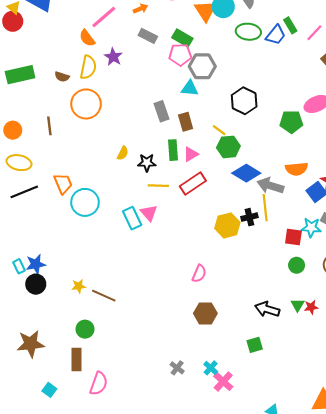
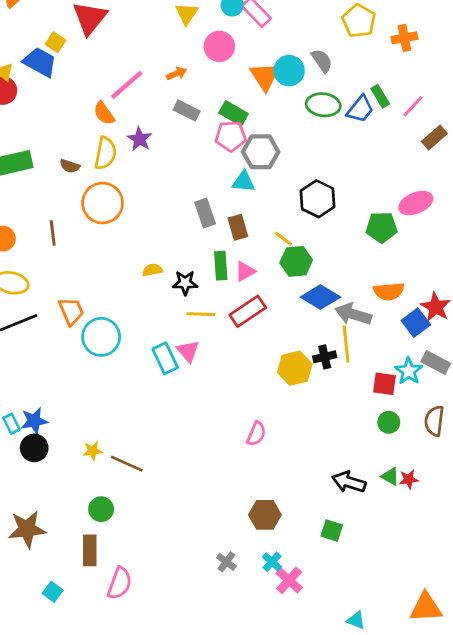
yellow semicircle: (123, 153) -> (152, 270), turned -128
cyan star: (311, 228) -> (409, 371), turned 30
green triangle: (298, 305) -> (390, 476), turned -32
brown hexagon: (205, 313) -> (265, 515), moved
green square: (255, 345) -> (332, 531), turned 35

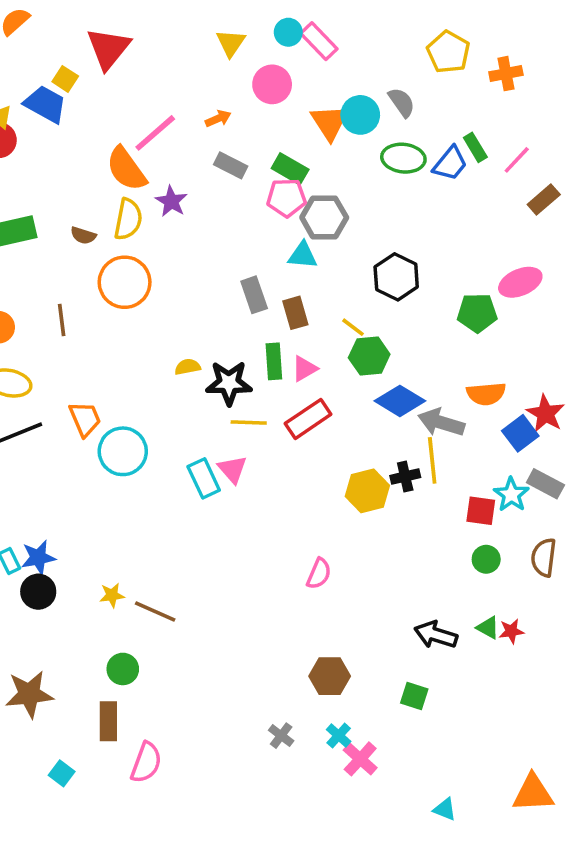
orange semicircle: (104, 113) -> (126, 169), size x1.5
black star: (185, 283) -> (229, 383), size x1.4

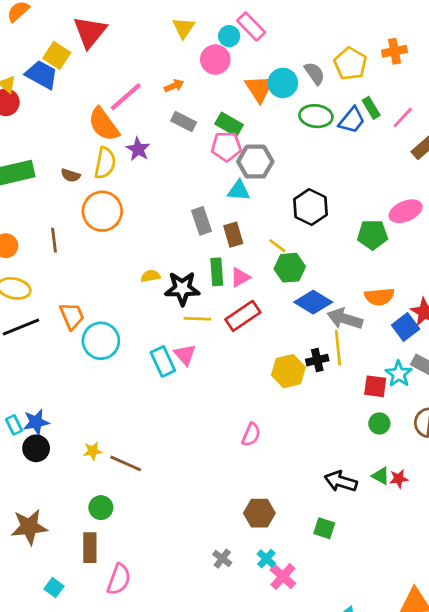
cyan circle: (288, 32) -> (229, 36), moved
yellow pentagon: (448, 52) -> (350, 64), moved
yellow square: (65, 79) -> (57, 55), size x1.4

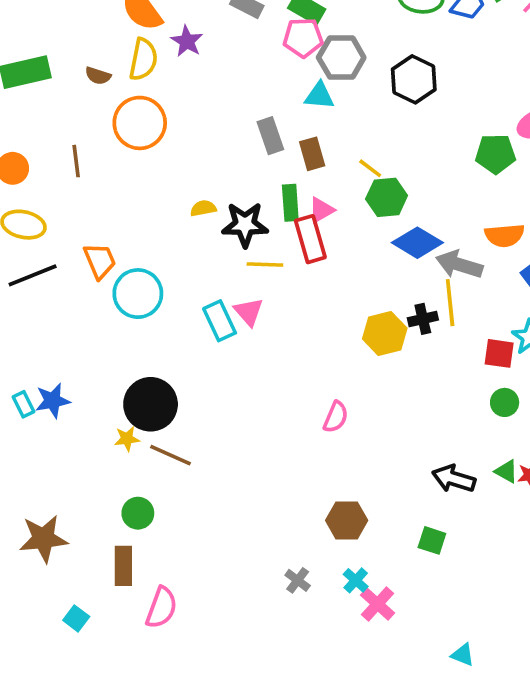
black hexagon: (310, 207) -> (414, 79), moved
red rectangle: (243, 316) -> (310, 239), moved, turned -72
black circle: (36, 448) -> (151, 404), moved, size x1.5

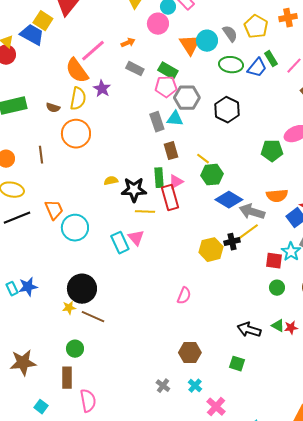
gray rectangle: (270, 136) -> (157, 122), moved
yellow line: (450, 303) -> (247, 233), turned 60
pink cross: (377, 604) -> (216, 407), moved
pink semicircle: (161, 608) -> (88, 401), turned -30

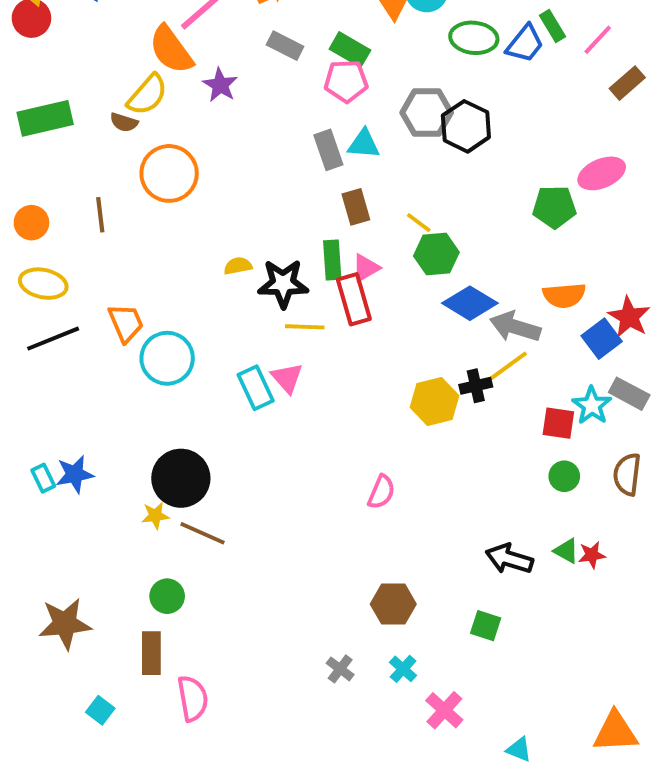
gray hexagon: (187, 98) -> (427, 113), moved
yellow semicircle: (78, 99) -> (147, 95), moved, turned 30

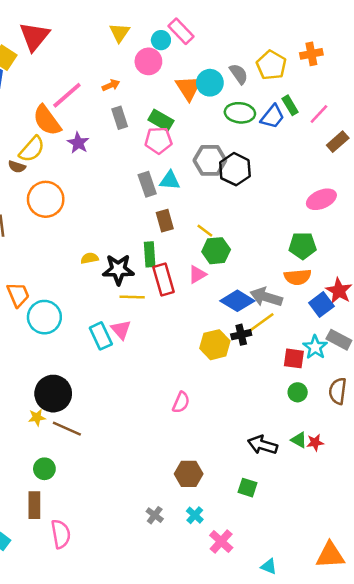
gray rectangle: (285, 46) -> (120, 118), turned 45
green pentagon: (554, 207) -> (303, 246), moved
pink triangle: (366, 268) -> (197, 274), moved
blue diamond: (470, 303) -> (237, 301), moved

